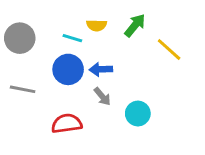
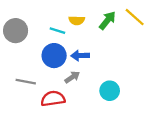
yellow line: (169, 50) -> (135, 17), moved
gray line: (23, 89) -> (26, 82), moved
gray arrow: (102, 96) -> (72, 77), moved, turned -84

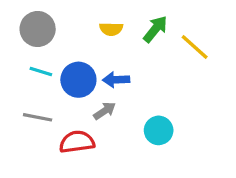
yellow line: (135, 17) -> (195, 47), moved
gray circle: (16, 31) -> (38, 29), moved
cyan line: (57, 31) -> (41, 72), moved

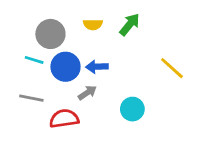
gray circle: (38, 29) -> (50, 34), moved
yellow line: (195, 47) -> (172, 68), moved

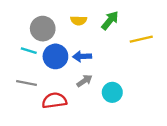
yellow line: (172, 68) -> (141, 39), moved, turned -55
gray arrow: (87, 93) -> (84, 81), moved

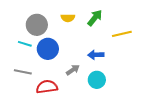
blue arrow: (82, 56) -> (96, 55), moved

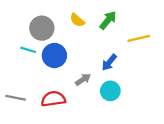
yellow semicircle: (68, 18) -> (77, 20), turned 40
blue arrow: (96, 55) -> (109, 62), turned -49
gray line: (23, 72) -> (16, 98), moved

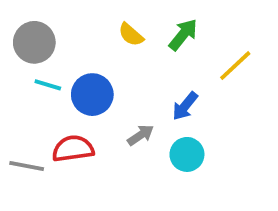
gray circle: (42, 28) -> (34, 42), moved
yellow line: (139, 38) -> (235, 66), turned -30
red semicircle: (53, 99) -> (73, 149), moved

